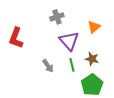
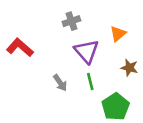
red L-shape: (16, 38) -> (20, 48), turned 110
brown star: (92, 59) -> (129, 68), moved

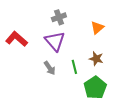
purple triangle: (87, 51) -> (55, 41), moved
brown star: (129, 68) -> (96, 59), moved

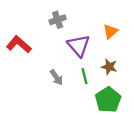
gray cross: (59, 17) -> (58, 20), moved
purple triangle: (55, 41) -> (79, 46), moved

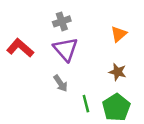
purple triangle: (79, 46) -> (66, 49), moved
green line: (85, 76) -> (86, 104), moved

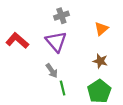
gray cross: (62, 21) -> (61, 16), moved
green line: (86, 104) -> (63, 88), moved

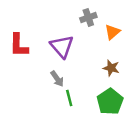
gray cross: (61, 16) -> (88, 18), moved
red L-shape: (17, 41) -> (19, 45), turned -130

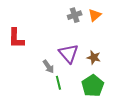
orange triangle: (112, 32) -> (95, 15), moved
purple triangle: (62, 46) -> (69, 53), moved

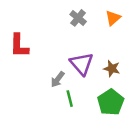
gray cross: (75, 15) -> (78, 18), moved, turned -32
gray arrow: (48, 67) -> (58, 79), turned 72

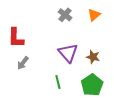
gray arrow: (58, 79) -> (23, 63), moved

